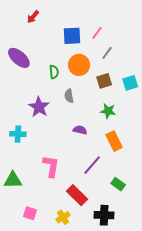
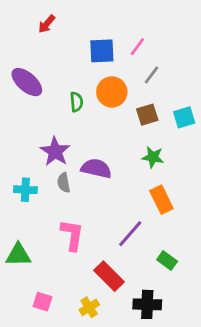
gray semicircle: (69, 96) -> (64, 183), moved
purple semicircle: (80, 130) -> (96, 168), moved, size x1.5

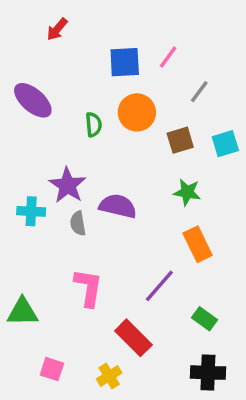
gray line: (151, 75) -> (199, 92), moved
cyan cross: (25, 190) -> (31, 211), moved
black cross: (147, 304) -> (208, 373), moved

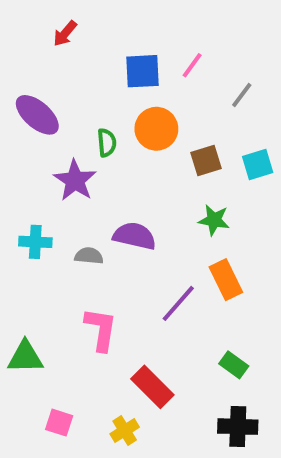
gray line: (199, 92) -> (242, 95), moved
purple star: (68, 185) -> (75, 180), moved
gray semicircle: (78, 223) -> (89, 256), turned 105
purple line: (159, 286) -> (178, 303), moved

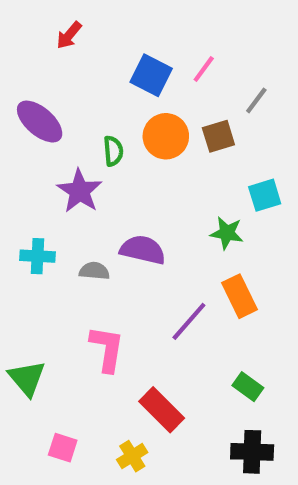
blue square: (142, 71) -> (151, 75), turned 30
brown square: (206, 161) -> (218, 136), moved
cyan square: (258, 164) -> (265, 195), moved
green triangle: (25, 357) -> (27, 378), turned 51

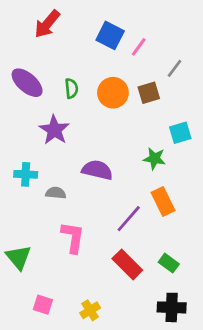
red arrow: (69, 35) -> (47, 24), size x1.5
blue square: (151, 75) -> (110, 35), moved
green semicircle: (113, 151) -> (71, 88), moved
gray semicircle: (94, 271) -> (56, 193), moved
red rectangle: (162, 410) -> (127, 264), moved

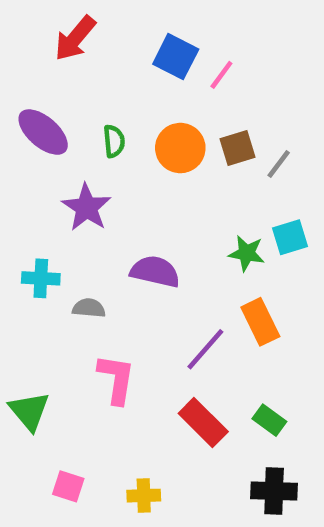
gray line: (175, 68) -> (279, 164), moved
cyan square: (180, 133) -> (290, 237), moved
yellow cross: (90, 310) -> (144, 496), turned 30

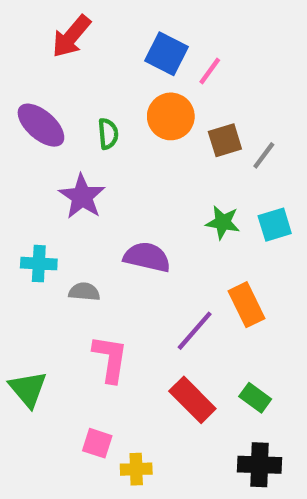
orange circle: (180, 148) -> (171, 116), moved
green star: (247, 253) -> (223, 222), moved
pink square: (68, 486) -> (97, 443), moved

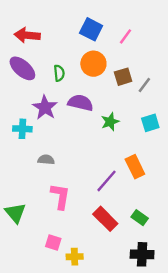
red arrow: (71, 36) -> (27, 35), moved, turned 55
pink line: (210, 71) -> (125, 36), moved
green star: (223, 222) -> (110, 122), moved, turned -30
purple semicircle: (147, 257) -> (80, 103), moved
cyan cross: (39, 264) -> (22, 129), moved

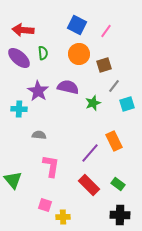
green semicircle: (59, 73) -> (43, 53), moved
gray line: (144, 85) -> (114, 86), moved

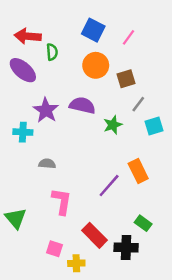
green semicircle: (43, 53) -> (52, 52), moved
red rectangle: (89, 185) -> (95, 235), moved
black cross: (120, 215) -> (126, 247), moved

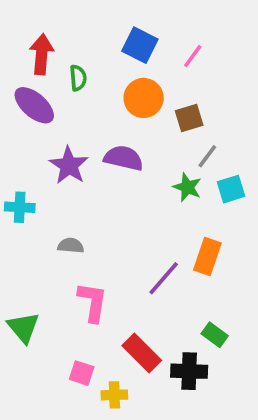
red arrow: (28, 36) -> (42, 54), turned 90
green star: (113, 125) -> (187, 187), moved, turned -30
cyan cross: (23, 132) -> (20, 207), moved
orange rectangle: (138, 171) -> (207, 256), turned 45

